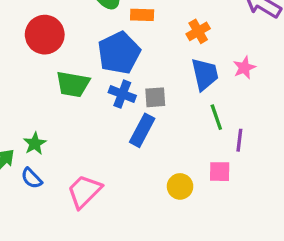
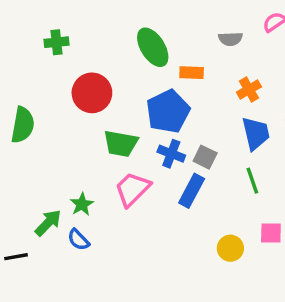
gray square: (155, 97) -> (205, 157), turned 30
green line: (216, 117) -> (252, 181), moved
pink trapezoid: (84, 191) -> (132, 189), moved

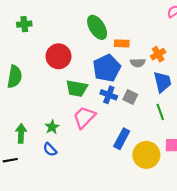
gray semicircle: (230, 39) -> (138, 63), moved
green cross: (56, 42) -> (24, 24), moved
blue rectangle: (192, 191) -> (122, 139), moved
green arrow: (48, 223) -> (21, 133), moved, turned -42
yellow circle: (230, 248) -> (146, 155), size x1.6

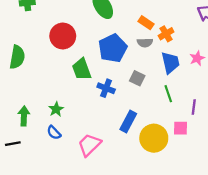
orange rectangle: (122, 43) -> (146, 23), moved, turned 32
green trapezoid: (77, 88) -> (82, 69), turned 60
blue cross: (109, 95) -> (106, 88), moved
pink trapezoid: (84, 117) -> (89, 145), moved

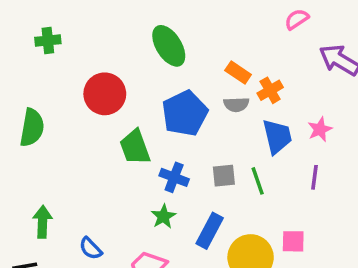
gray square: (137, 78) -> (224, 176), moved, turned -32
green line: (168, 94) -> (258, 181), moved
purple line: (194, 107) -> (315, 177), moved
green star: (56, 109) -> (163, 216), moved

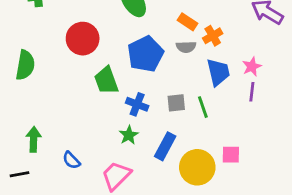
purple line: (315, 177) -> (252, 92), moved

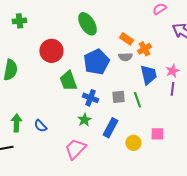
blue semicircle: (71, 160) -> (40, 126), moved
yellow circle: (197, 167) -> (133, 143), size x0.6

